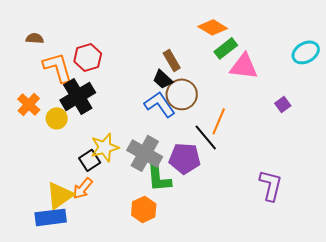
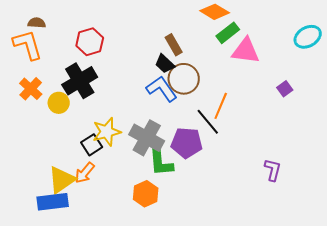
orange L-shape: (58, 67) -> (28, 45), moved
purple L-shape: (271, 185) -> (273, 170), size x0.7

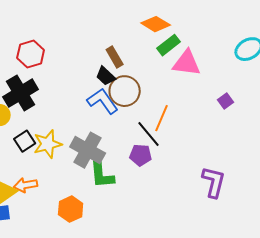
purple pentagon: (187, 143) -> (141, 155), moved, size x0.7
black square: (92, 145) -> (25, 141), moved
purple L-shape: (273, 170) -> (214, 182), size x1.4
orange arrow: (85, 173) -> (26, 185), turned 40
orange hexagon: (146, 194) -> (71, 209), moved

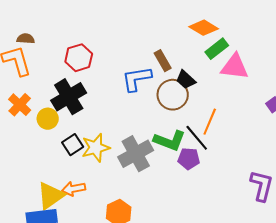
black trapezoid: (106, 76) -> (186, 80), moved
blue L-shape: (103, 101) -> (137, 79), moved, turned -64
gray cross: (88, 150) -> (136, 154), turned 32
green L-shape: (102, 174) -> (170, 141), moved, turned -64

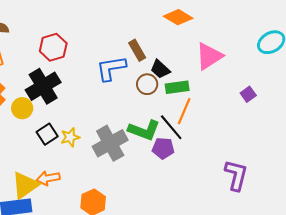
green rectangle: (217, 49) -> (177, 87), moved, turned 30
pink triangle: (235, 67) -> (209, 56), turned -40
brown circle: (173, 95) -> (147, 84), size x0.7
yellow star: (96, 148) -> (70, 137), size x0.7

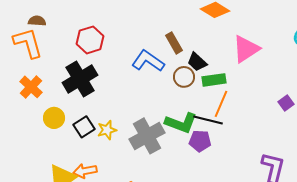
blue L-shape: (111, 68) -> (148, 61), turned 44
purple square: (248, 94) -> (286, 103), moved
yellow circle: (22, 108) -> (54, 118), moved
black line: (171, 127) -> (208, 120), turned -36

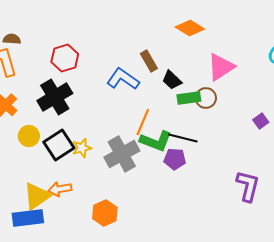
brown circle: (184, 77) -> (206, 98), moved
orange line: (221, 104) -> (143, 122), moved
black square: (84, 127) -> (59, 145), size x1.4

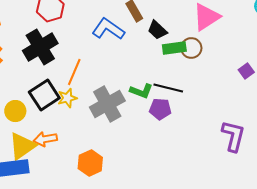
orange line: (143, 122) -> (74, 72), moved
yellow circle: (29, 136) -> (15, 111), moved
green L-shape: (156, 141) -> (141, 91), size x0.7

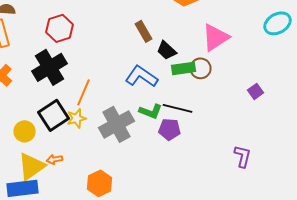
blue L-shape: (108, 29) -> (142, 76), moved
purple L-shape: (233, 136) -> (242, 156), size x0.7
orange arrow: (45, 139) -> (54, 159), size x0.7

